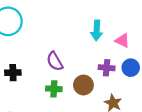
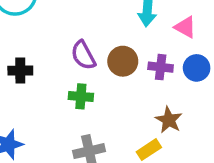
brown circle: (83, 85) -> (123, 61), moved

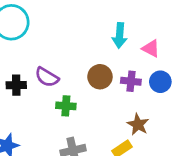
purple semicircle: (83, 55) -> (47, 77), moved, turned -30

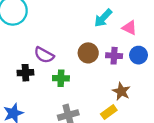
cyan arrow: (120, 35) -> (103, 18), turned 42
black cross: (16, 85) -> (25, 73), moved

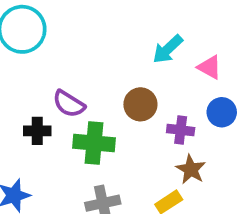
purple cross: (114, 56) -> (181, 130), moved
green cross: (61, 78) -> (94, 143), size x1.5

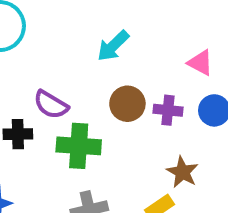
cyan arrow: (168, 49) -> (113, 46), moved
purple cross: (181, 130) -> (168, 110), moved

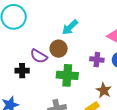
brown circle: (127, 104) -> (59, 49), moved
green cross: (79, 146) -> (67, 75), moved

